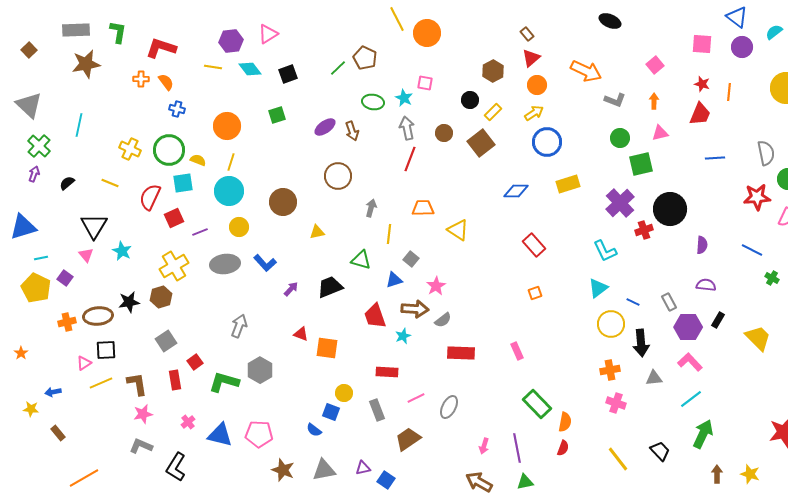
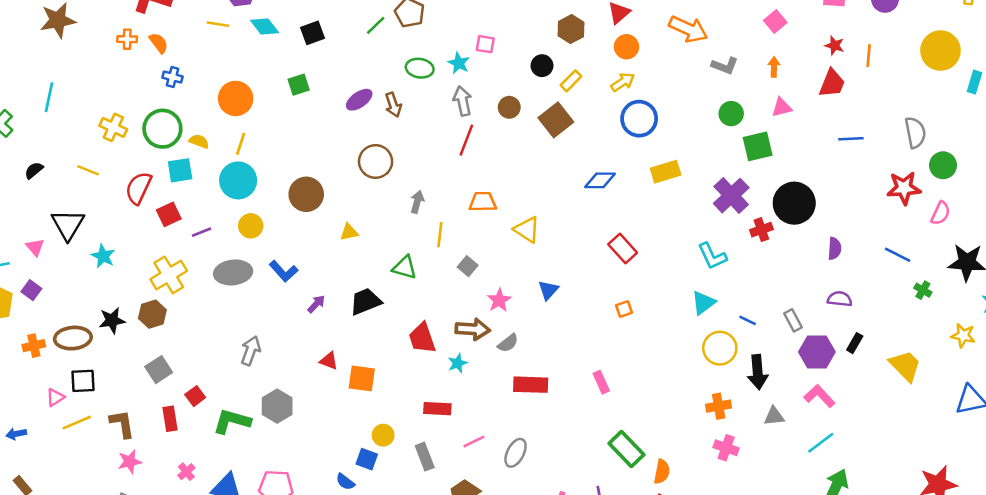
pink triangle: (86, 255) -> (35, 247), moved
blue triangle: (394, 280) -> (548, 290), moved, turned -30

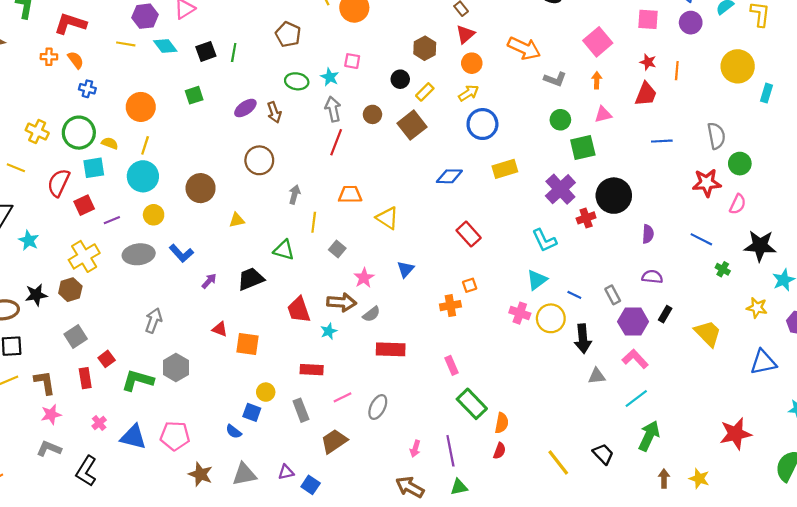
pink square: (775, 22) -> (598, 42), size x1.5
green line: (376, 25) -> (234, 52), moved, turned -36
pink rectangle: (601, 382) -> (451, 365), moved
orange cross: (719, 406) -> (450, 306), moved
pink cross: (726, 448) -> (520, 313), moved

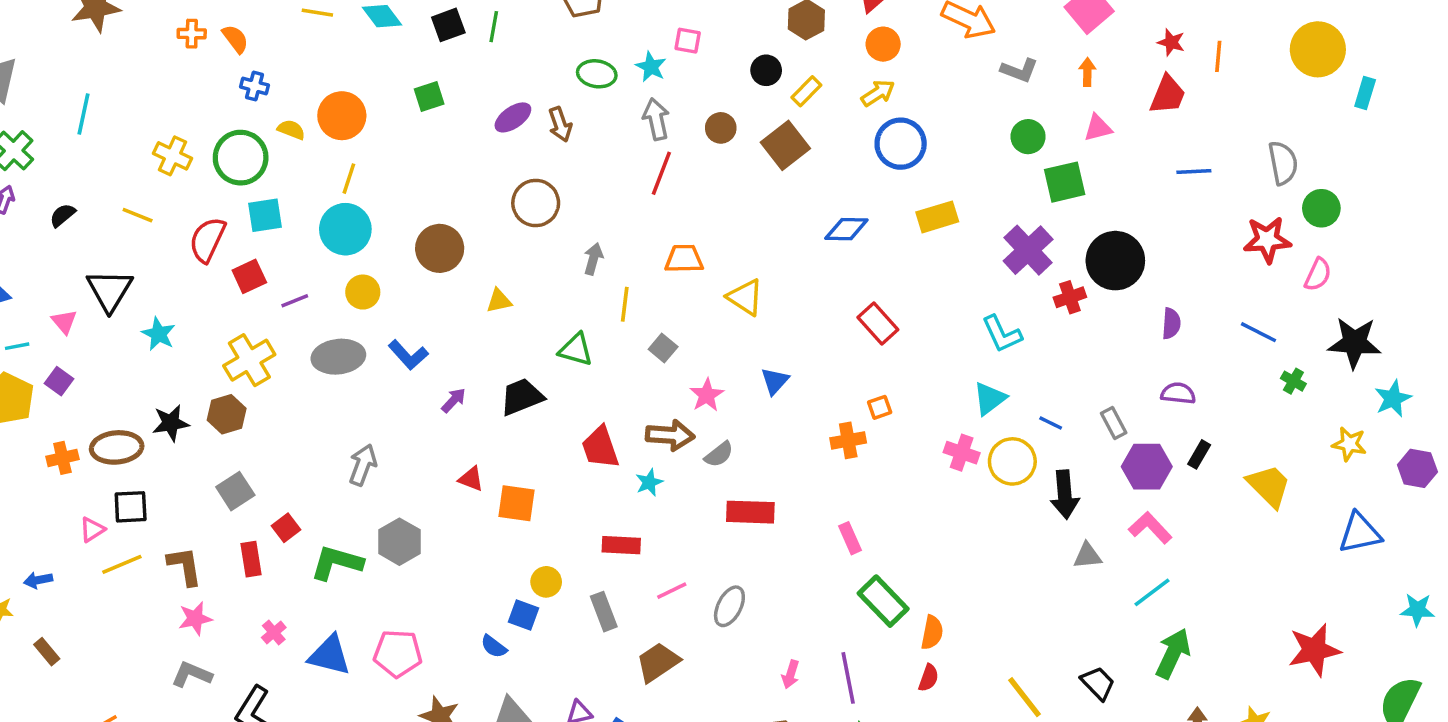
yellow semicircle: (110, 143) -> (291, 130), moved

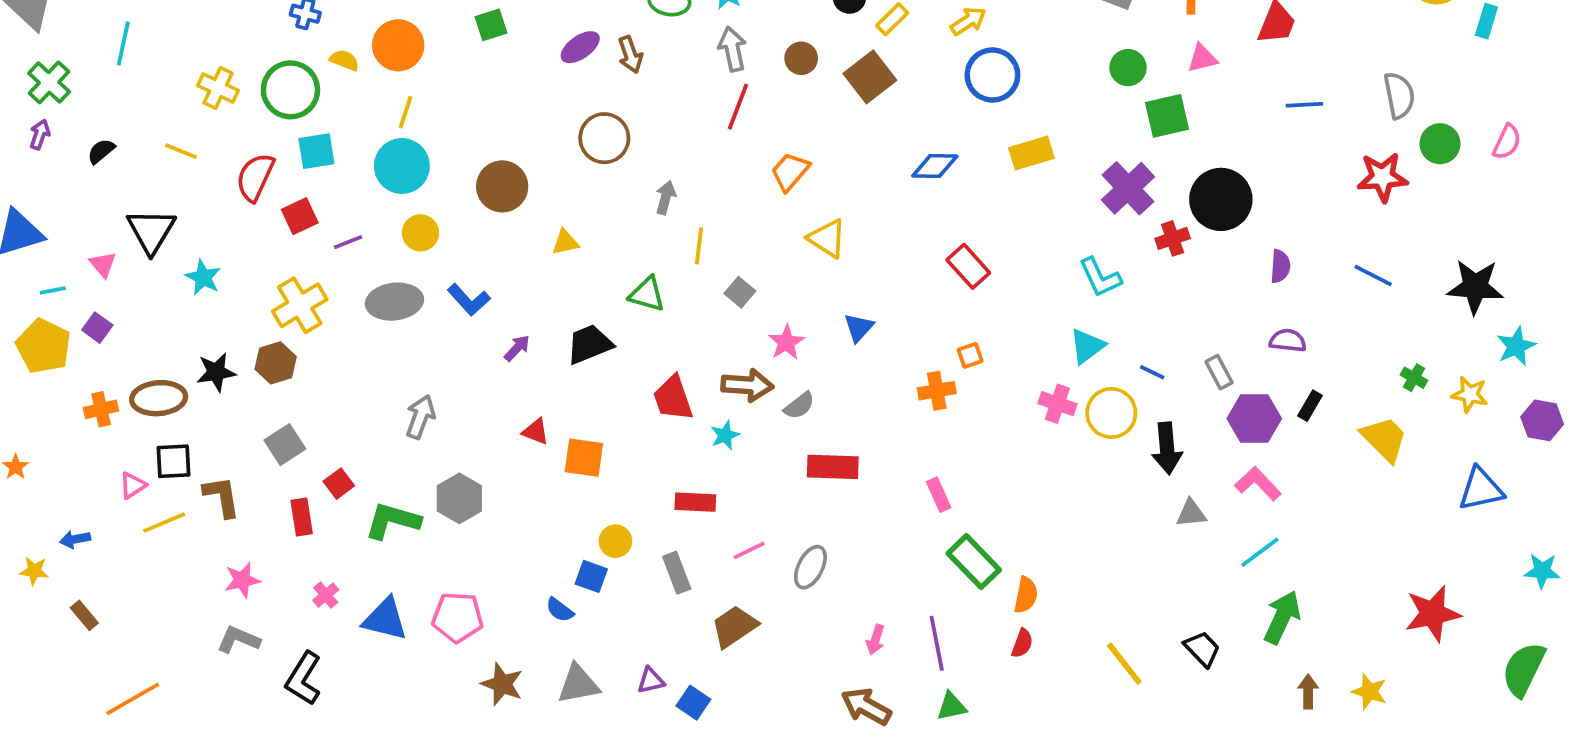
orange trapezoid: (684, 259) -> (790, 172), moved, turned -48
pink semicircle: (1318, 275) -> (1507, 142), moved
green cross: (1293, 381) -> (1414, 378), moved
brown L-shape: (185, 566) -> (222, 497), moved

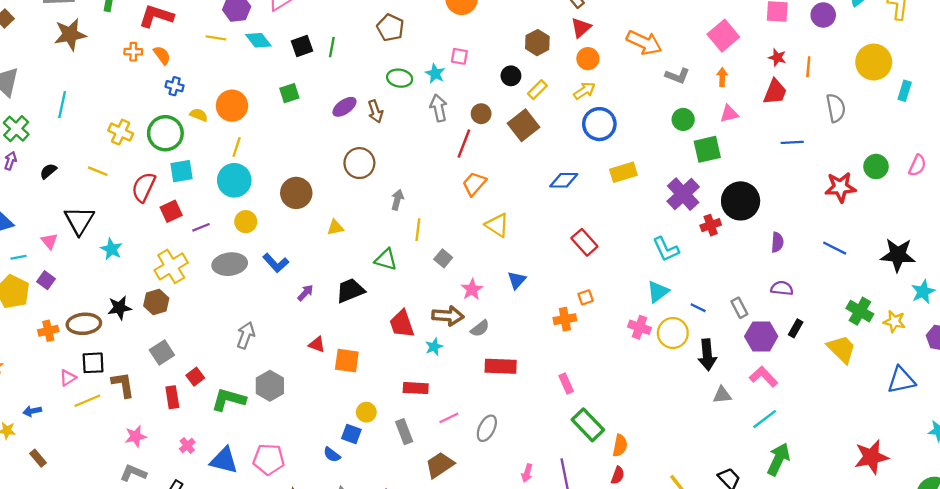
gray semicircle: (1399, 95) -> (836, 108), moved
red line: (738, 107) -> (464, 144), moved
green cross: (1414, 378) -> (860, 311), size x1.6

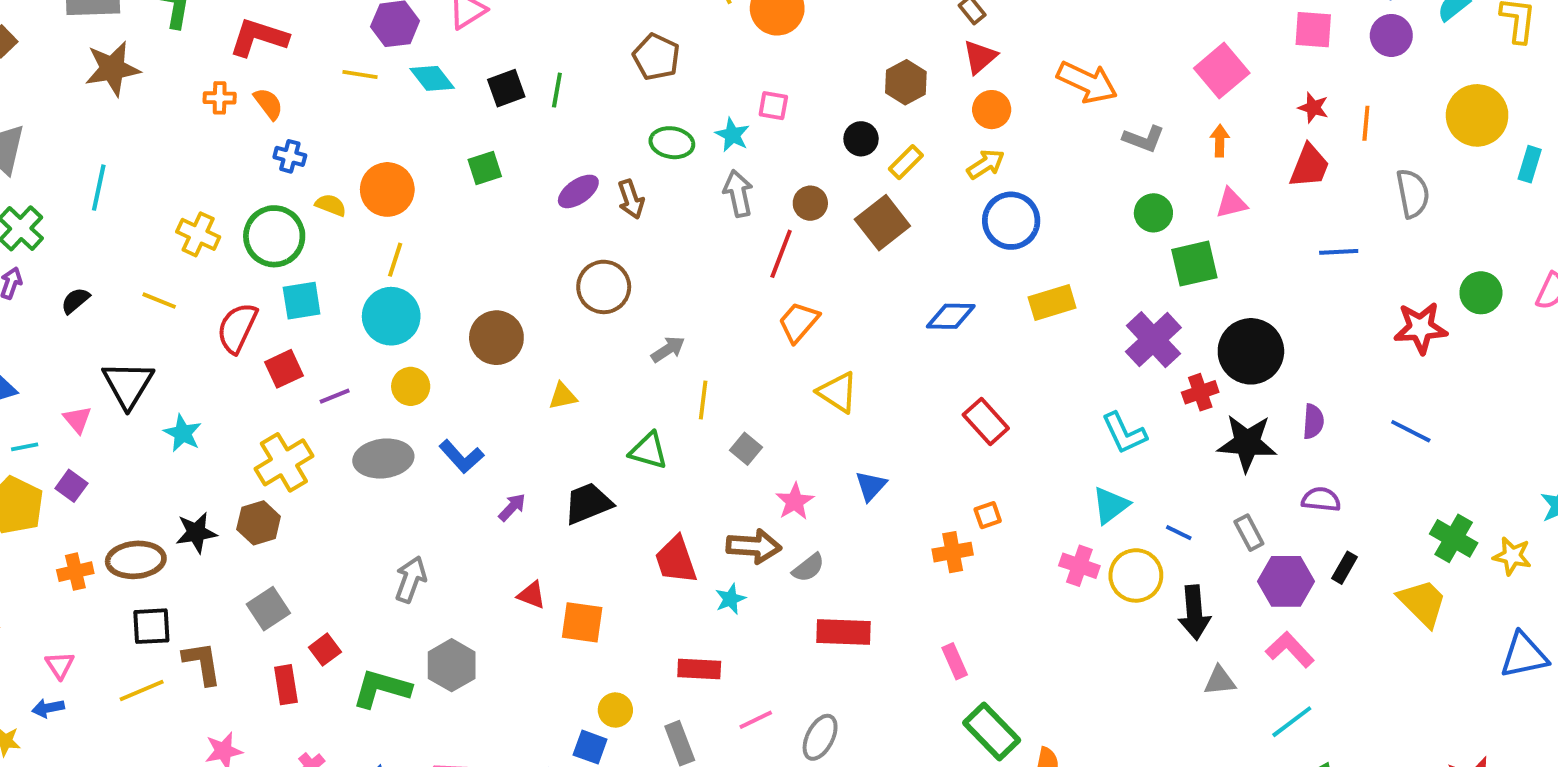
gray arrow: (397, 200) -> (668, 349), turned 42
black star: (898, 255) -> (1247, 443), moved
pink triangle: (68, 378) -> (60, 665), moved, turned -30

